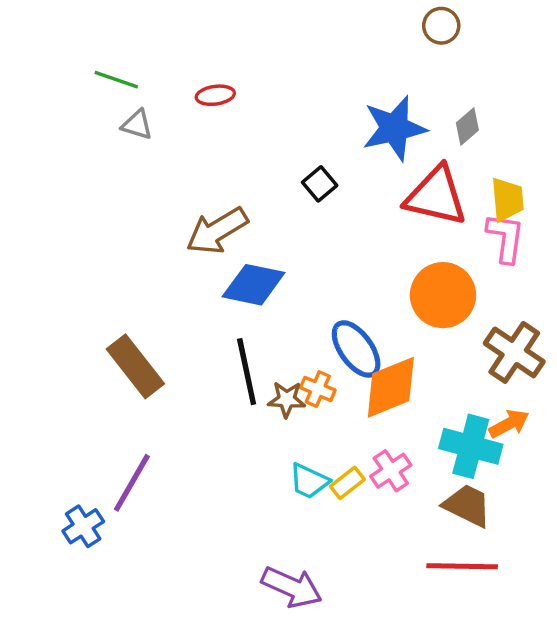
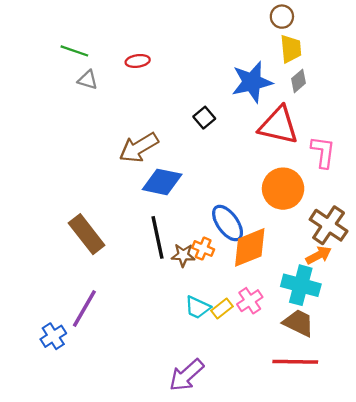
yellow trapezoid: (507, 200) -> (291, 49), moved
orange arrow: (509, 424) -> (319, 255), moved
purple arrow: (292, 587) -> (186, 375), turned 114

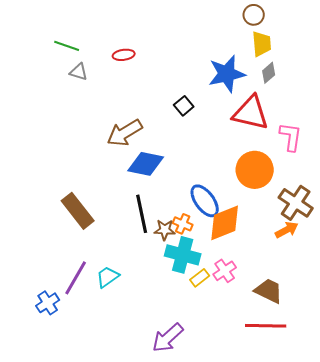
cyan cross: (301, 285) -> (183, 255), moved
cyan trapezoid: (198, 307) -> (108, 277), moved, turned 120

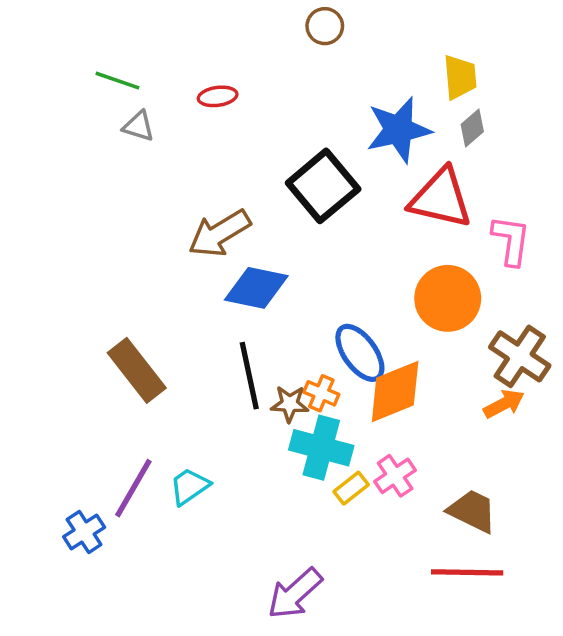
brown circle: (254, 15) -> (325, 26), moved
black square: (184, 106) -> (323, 186), size x2.0

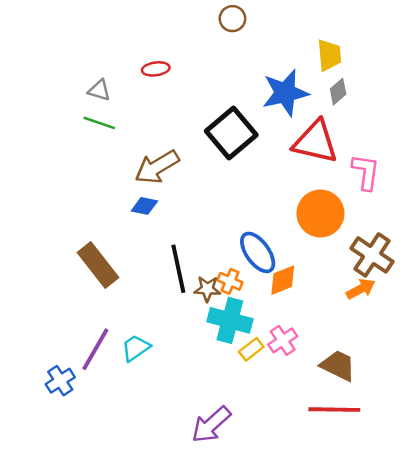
green line: (117, 81) -> (99, 123), moved
blue diamond: (256, 288) -> (144, 206), moved, size x0.6
orange diamond: (395, 392) -> (283, 280), size x0.7

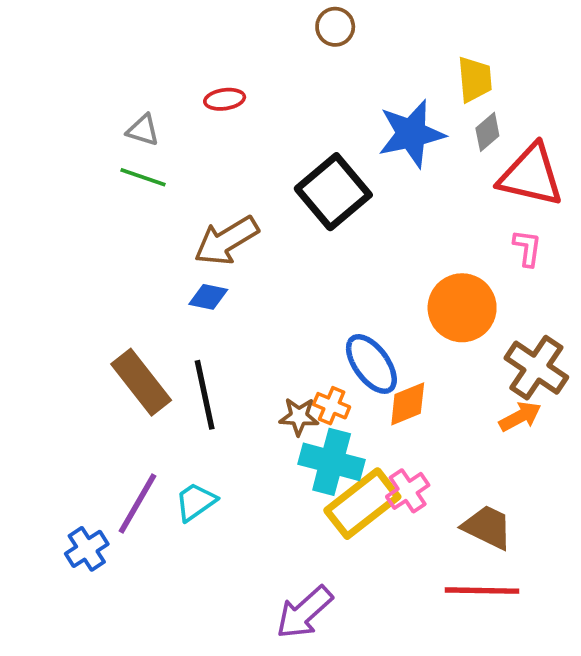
red triangle: (315, 142) -> (531, 175), moved
pink L-shape: (366, 172) -> (527, 248), size x0.7
black line: (178, 269) -> (205, 395), moved
yellow rectangle: (251, 349) -> (362, 504), size x2.0

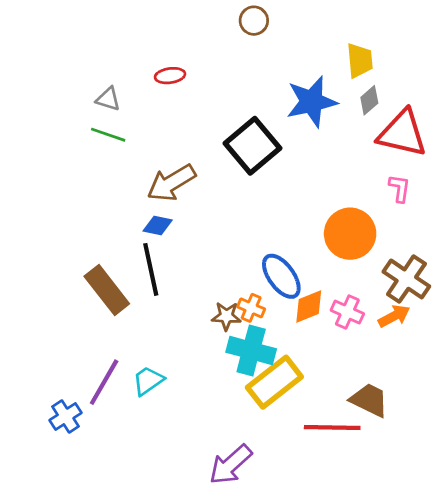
black line: (205, 395) -> (151, 269), moved
pink cross: (408, 491) -> (347, 312), moved, turned -32
red line: (482, 591) -> (332, 427), moved

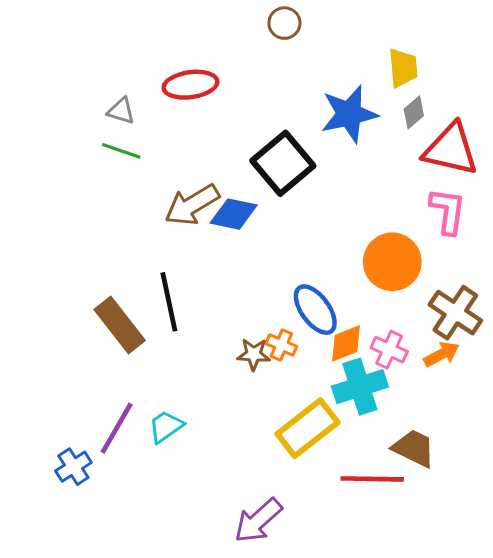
red ellipse: (170, 76) -> (190, 85), size x1.6
pink L-shape: (400, 188) -> (448, 211), size x1.5
blue diamond: (158, 225) -> (234, 214), moved, size x1.4
cyan cross: (251, 351) -> (360, 387), moved, turned -33

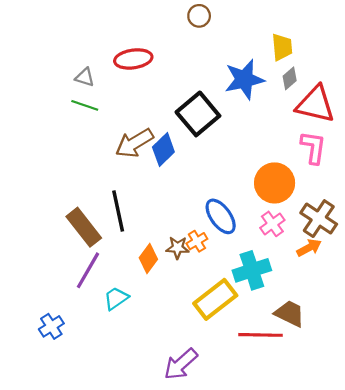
blue diamond: (234, 214) -> (163, 150), turned -56
orange diamond: (346, 343) -> (148, 258), moved, turned -32
orange cross: (281, 345) -> (197, 241), turned 36
pink cross: (389, 350) -> (272, 224), moved, turned 30
purple line: (117, 428) -> (88, 270), moved

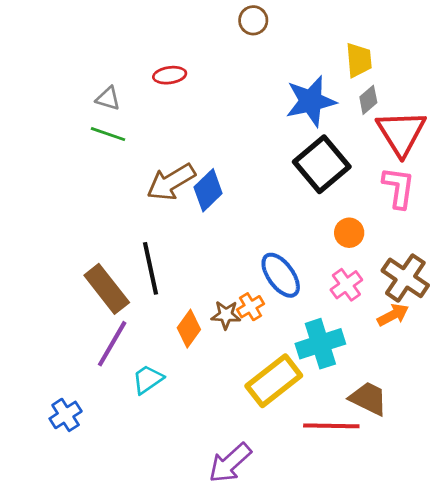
red ellipse: (133, 59) -> (170, 75), size x0.7
red triangle: (316, 104) -> (401, 133), turned 45
black square: (198, 114) -> (322, 164), moved
orange circle: (275, 183) -> (349, 233), size x0.6

